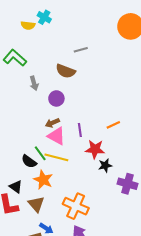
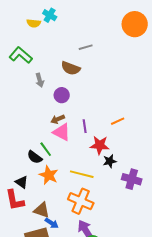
yellow line: (56, 157) -> (82, 174), moved
brown triangle: (36, 204) -> (42, 210), moved, turned -30

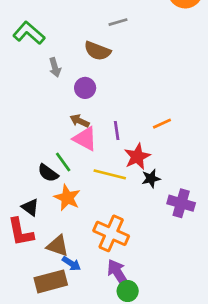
brown arrow: (58, 119) -> (80, 121), turned 48
red star: (100, 145) -> (137, 157), turned -30
yellow line: (82, 174) -> (110, 174), moved

